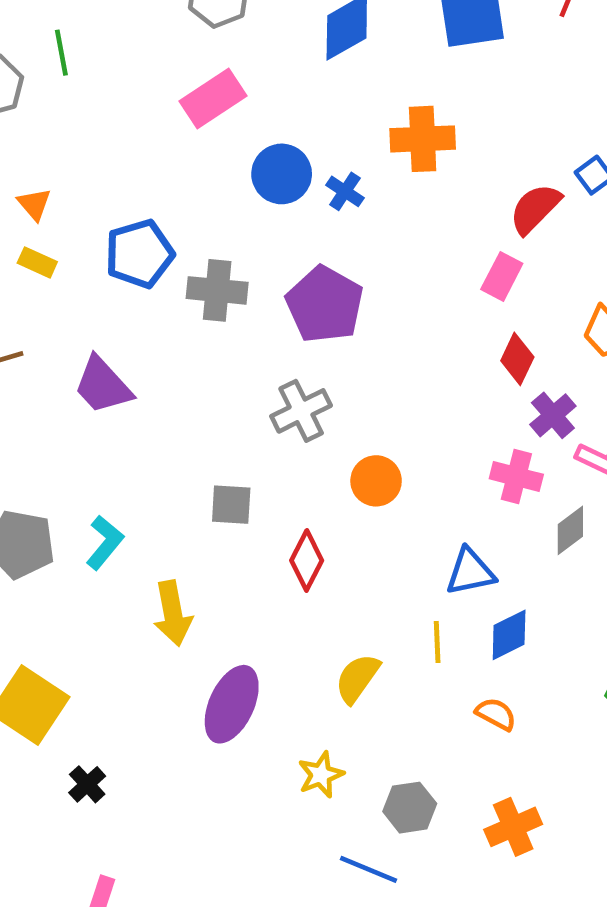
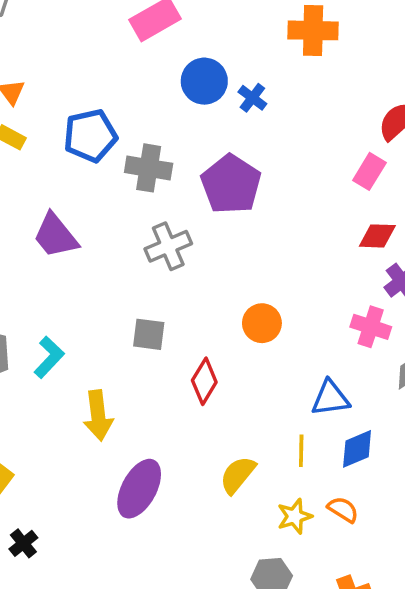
orange cross: (423, 139) -> (313, 30), moved
red diamond: (517, 359) -> (377, 236), turned 63
gray cross: (301, 411) -> (168, 246), moved
yellow star: (321, 775) -> (295, 516), moved

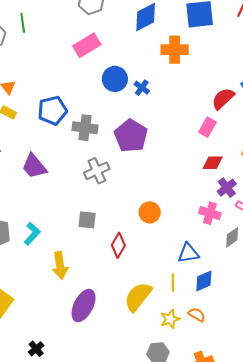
yellow semicircle: (238, 475) -> (138, 297), size x1.4
black cross: (23, 543) -> (36, 349), moved

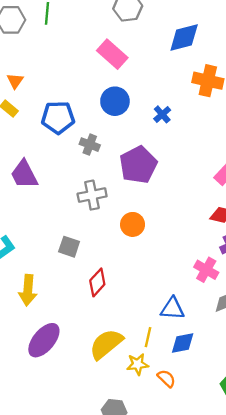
pink rectangle: (87, 45) -> (112, 54), turned 60
blue circle: (115, 79) -> (115, 101), moved
gray cross: (85, 128) -> (90, 145), size x0.7
orange circle: (150, 212) -> (133, 224), moved
yellow star: (170, 319) -> (138, 364), moved

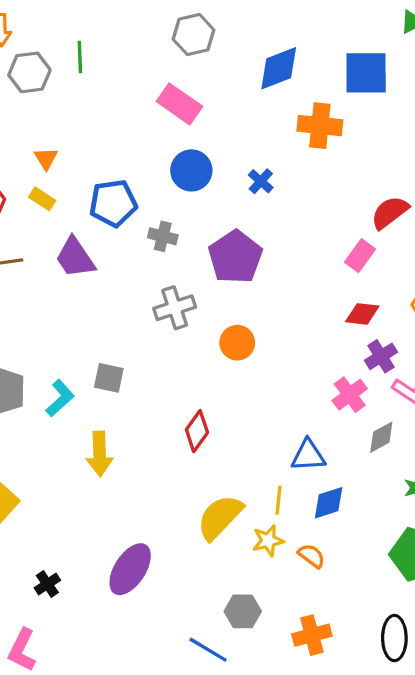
purple trapezoid: (24, 174) -> (75, 258), moved
gray square: (69, 247) -> (109, 378), moved
pink cross: (206, 270) -> (350, 395), turned 30
purple ellipse: (44, 340) -> (130, 569), moved

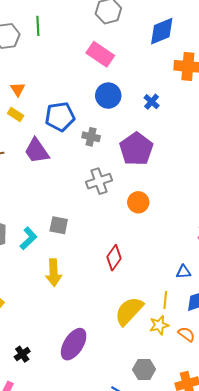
blue triangle: (308, 455) -> (183, 272), size x0.7

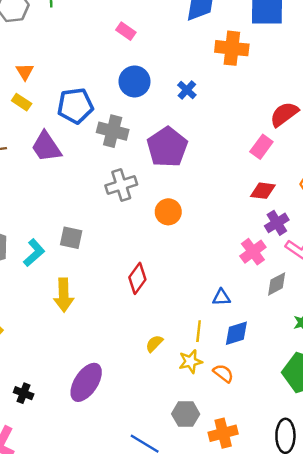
pink rectangle: (100, 54) -> (126, 31), size x0.6
gray cross: (91, 137) -> (113, 131), size x1.4
yellow semicircle: (129, 311) -> (154, 344), size x0.5
black cross: (22, 354) -> (24, 393), turned -35
gray hexagon: (144, 369) -> (186, 414), moved

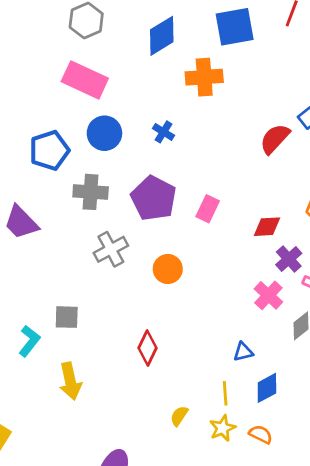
pink rectangle: (126, 31) -> (85, 80), size x2.0
blue pentagon: (75, 106) -> (49, 150), moved
pink rectangle: (261, 147) -> (208, 209), moved

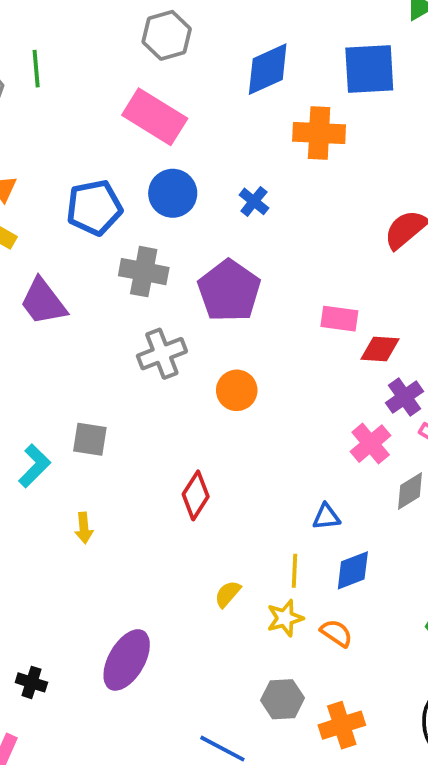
pink rectangle: (208, 209) -> (339, 319), moved, turned 65
yellow arrow: (70, 381) -> (84, 528), size x0.6

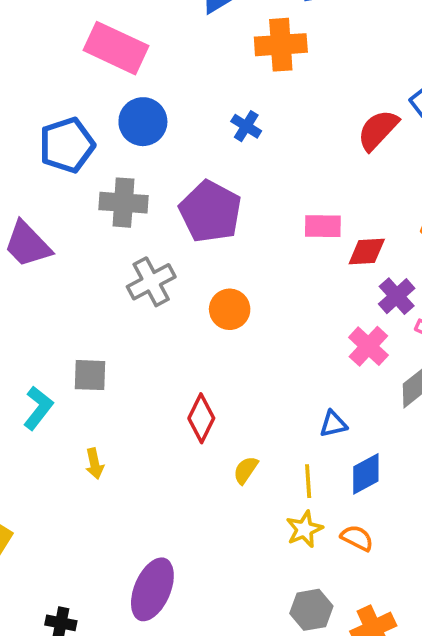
blue cross: (254, 201) -> (246, 126), moved
yellow semicircle: (228, 594) -> (246, 470), moved

